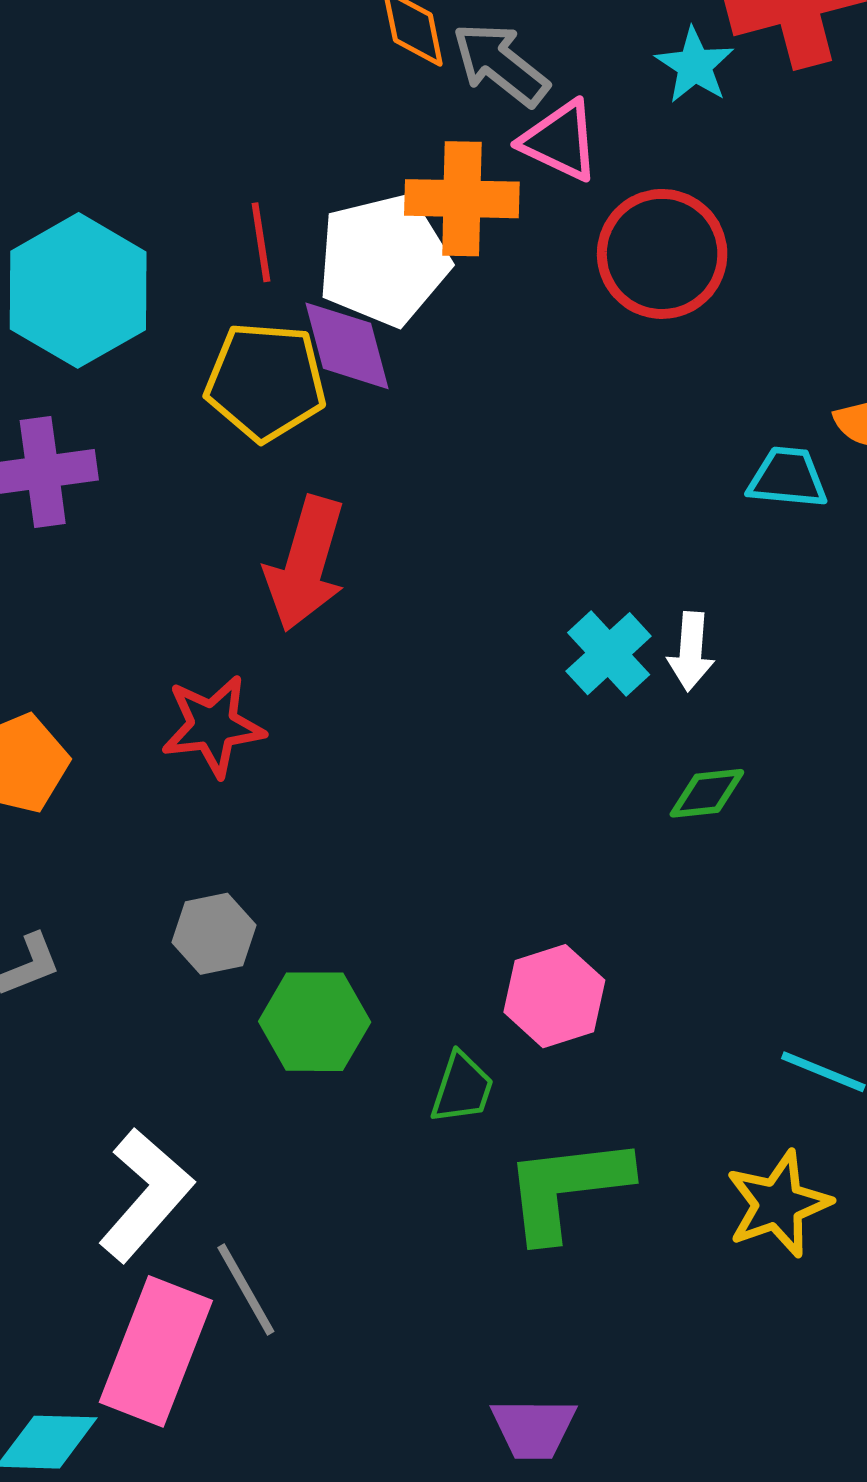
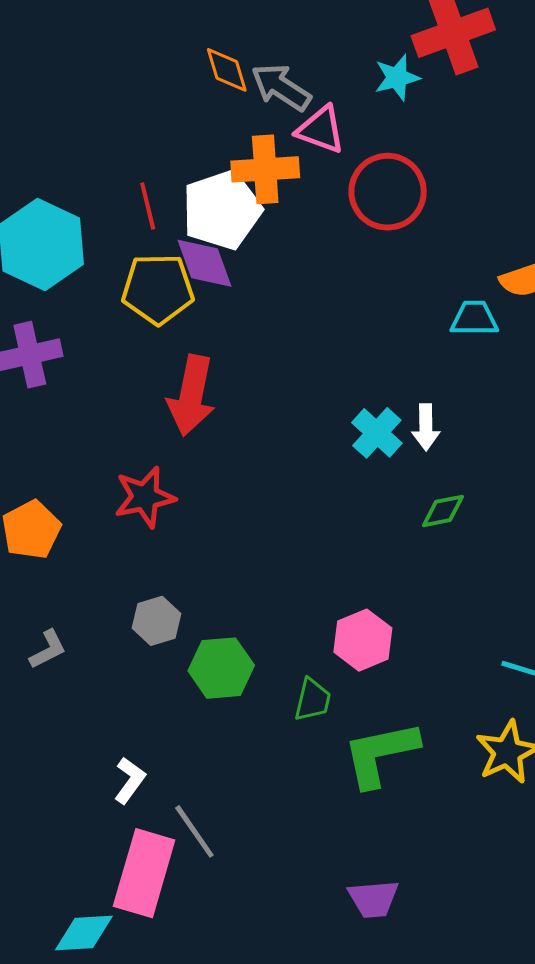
cyan star: (695, 65) -> (397, 78), turned 30
white L-shape: (146, 1195) -> (130, 780), size x0.6

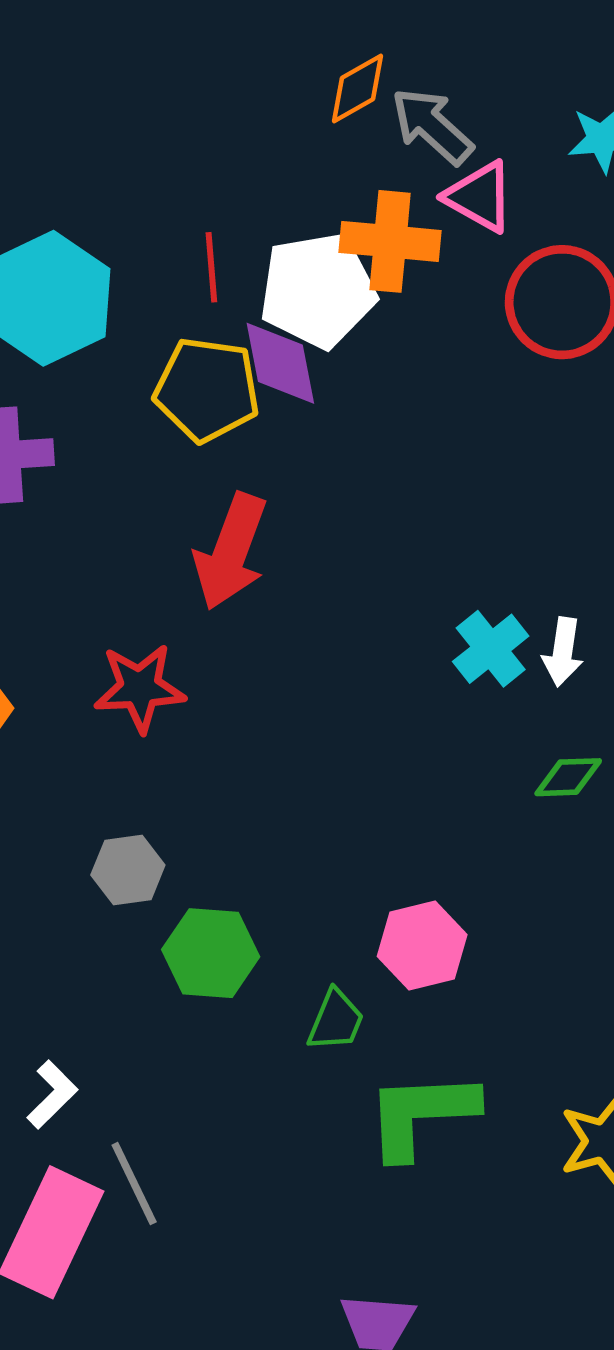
orange diamond: (227, 70) -> (358, 89), turned 68

